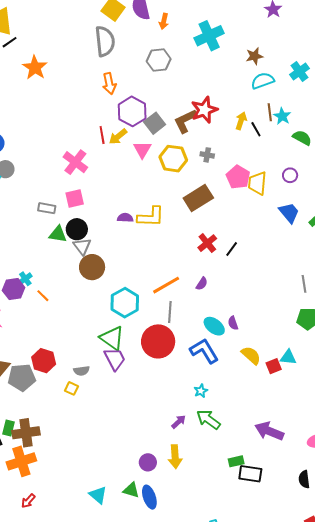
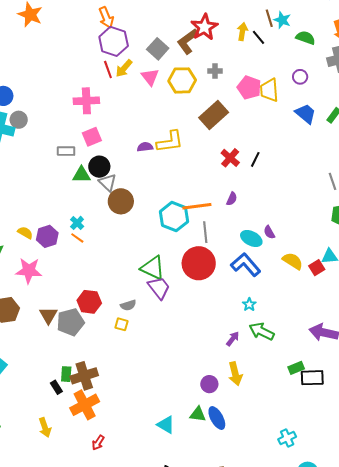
purple hexagon: (132, 111) -> (114, 41), moved
pink cross: (75, 162) -> (86, 101), turned -30
cyan cross: (25, 279) -> (77, 223), moved
orange line: (166, 285) -> (197, 206), turned 32
cyan hexagon: (125, 303) -> (174, 217), moved

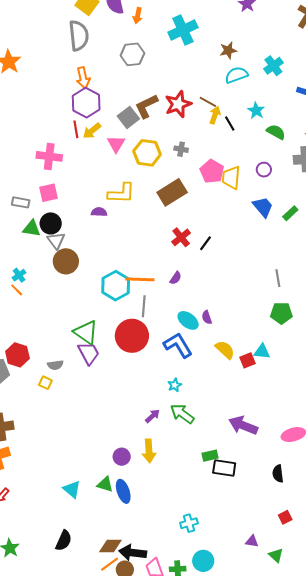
brown line: (269, 18) -> (208, 102), moved, turned -54
brown L-shape: (188, 41) -> (146, 106), moved
yellow L-shape: (170, 142) -> (121, 193), moved

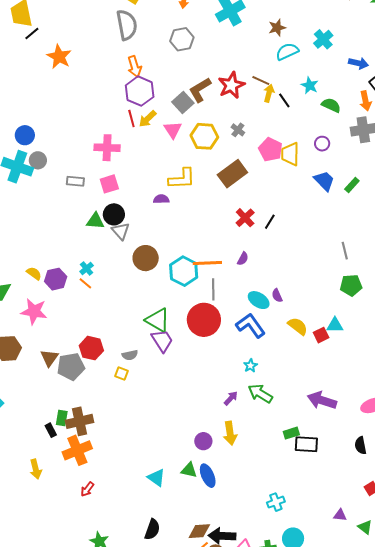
gray cross: (181, 149) -> (238, 130), turned 32
gray rectangle: (21, 202) -> (75, 181), moved
brown circle: (66, 261) -> (146, 258), moved

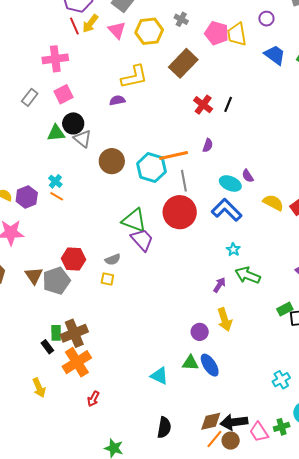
gray rectangle: (75, 181) -> (30, 97), turned -48

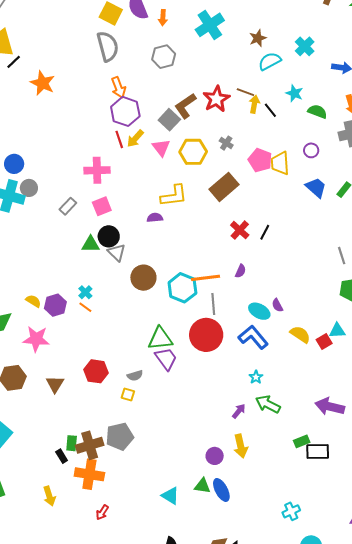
green triangle: (134, 220) -> (160, 339), turned -32
gray pentagon: (56, 281) -> (120, 436), moved
orange cross: (77, 362) -> (89, 474), turned 36

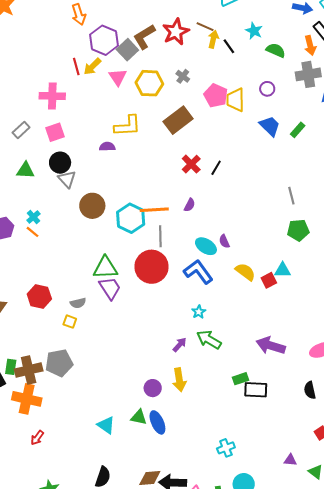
purple hexagon: (125, 111) -> (104, 40), moved
green triangle: (91, 244) -> (25, 170), moved

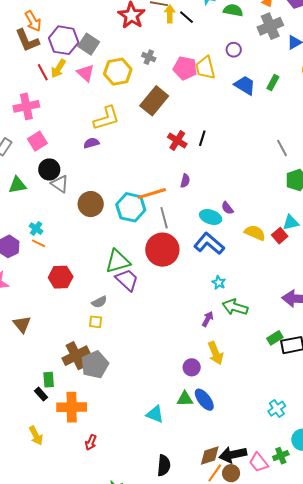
brown L-shape: (144, 37) -> (27, 40), moved, turned -68
red hexagon: (39, 297) -> (61, 277), moved
brown cross: (29, 370) -> (76, 356), moved

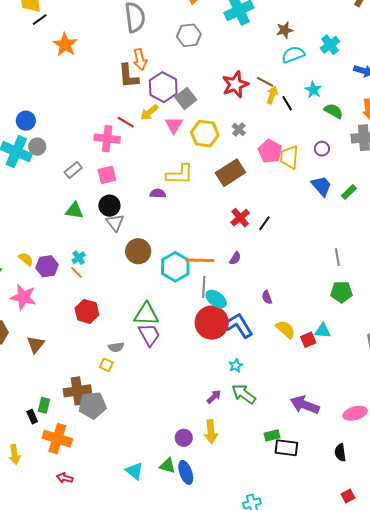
red line: (43, 72) -> (126, 122), moved, turned -48
cyan ellipse: (211, 217) -> (216, 299), moved
red circle: (162, 250) -> (212, 323), moved
red arrow: (91, 442) -> (65, 478), turned 63

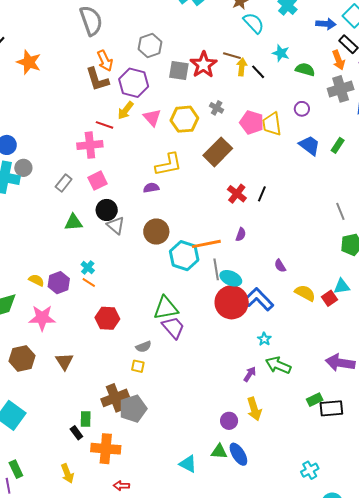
gray hexagon: (189, 35) -> (150, 45), moved
cyan semicircle: (293, 55) -> (254, 23), turned 80
gray square: (186, 98) -> (179, 70), moved, turned -30
brown circle: (138, 251) -> (156, 232), moved

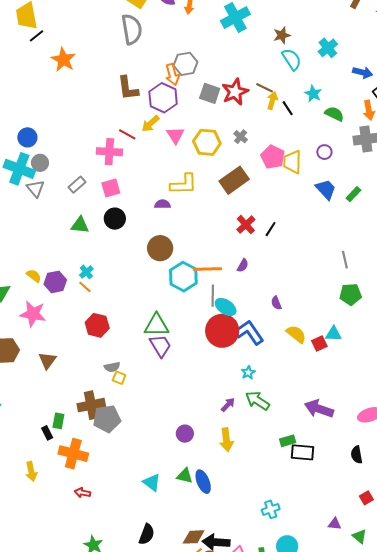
orange arrow: (105, 61) -> (172, 75), moved
gray triangle: (116, 225) -> (35, 189), moved
gray semicircle: (144, 347) -> (112, 367), moved
purple circle: (229, 421) -> (185, 434), moved

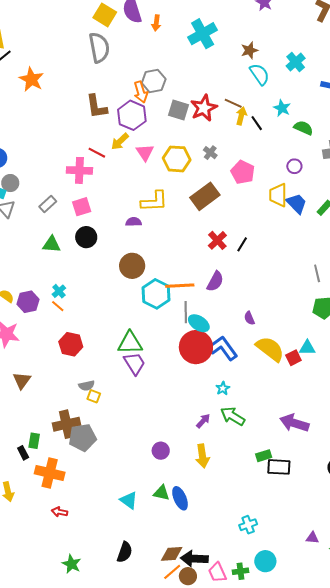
yellow trapezoid: (292, 162) -> (278, 195), moved
purple semicircle: (243, 265) -> (215, 281), size x1.5
yellow semicircle: (296, 334) -> (270, 349), size x1.4

